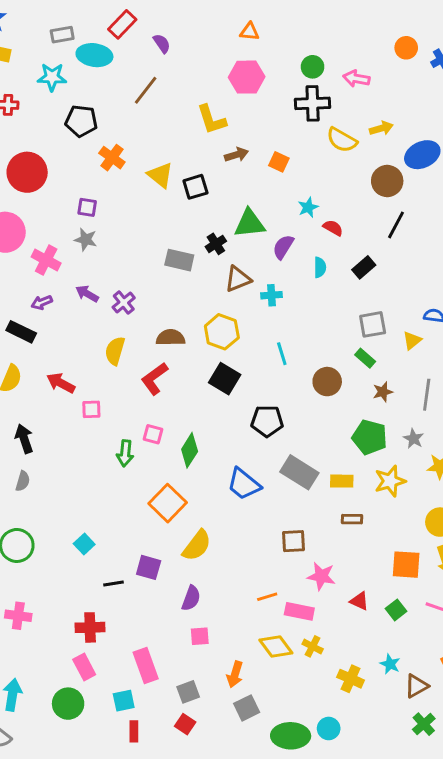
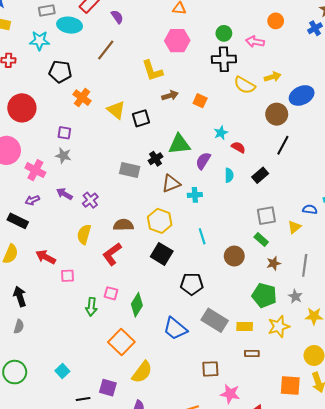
orange circle: (406, 48) -> (276, 21), moved

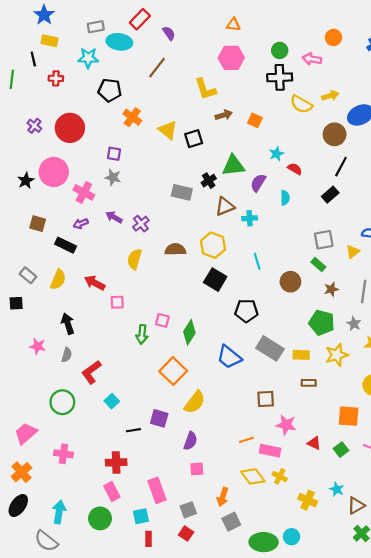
black rectangle: (260, 175) -> (330, 195), moved
red L-shape: (112, 254) -> (91, 372), moved

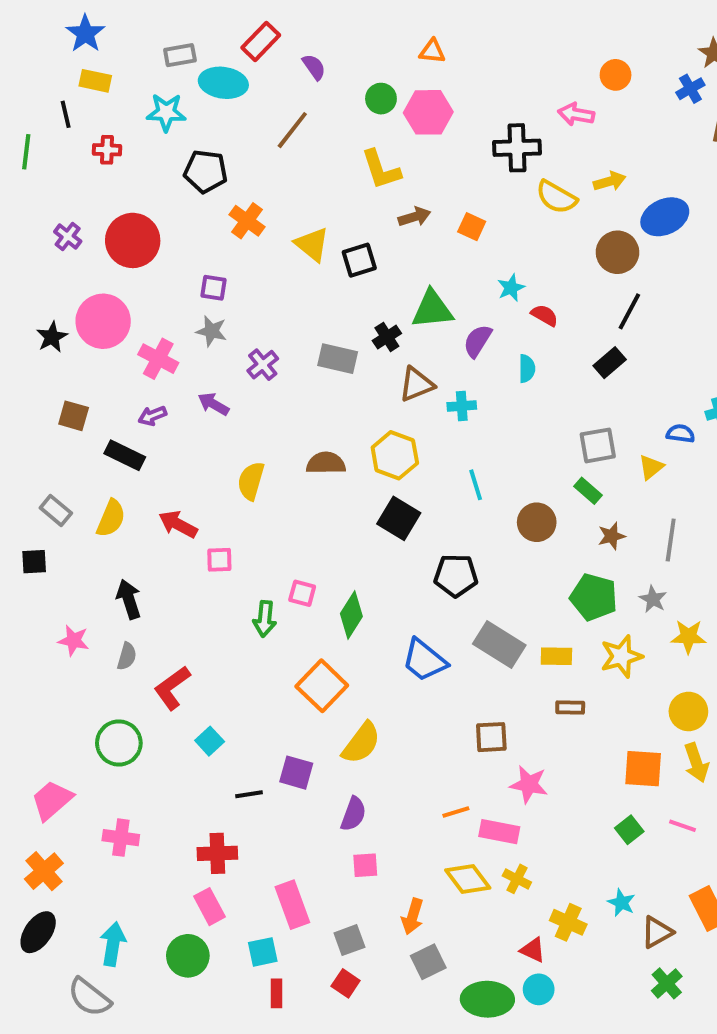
green circle: (280, 50) -> (381, 99), moved
purple cross: (141, 224) -> (263, 365), moved
red triangle: (314, 443) -> (533, 950), moved

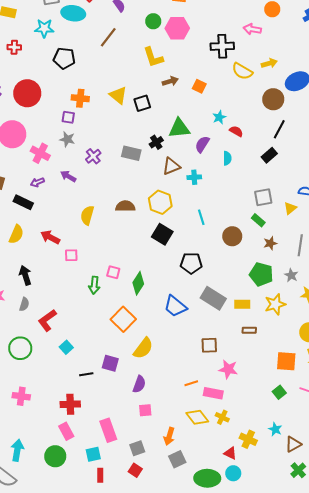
orange cross: (247, 221) -> (80, 98), moved, turned -30

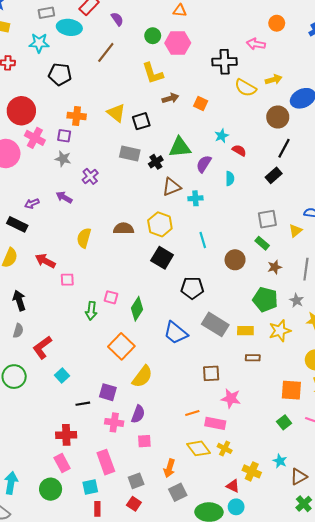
pink cross: (40, 153) -> (35, 138), moved
gray rectangle: (131, 153) -> (130, 153), moved
pink cross: (21, 396) -> (114, 422), moved

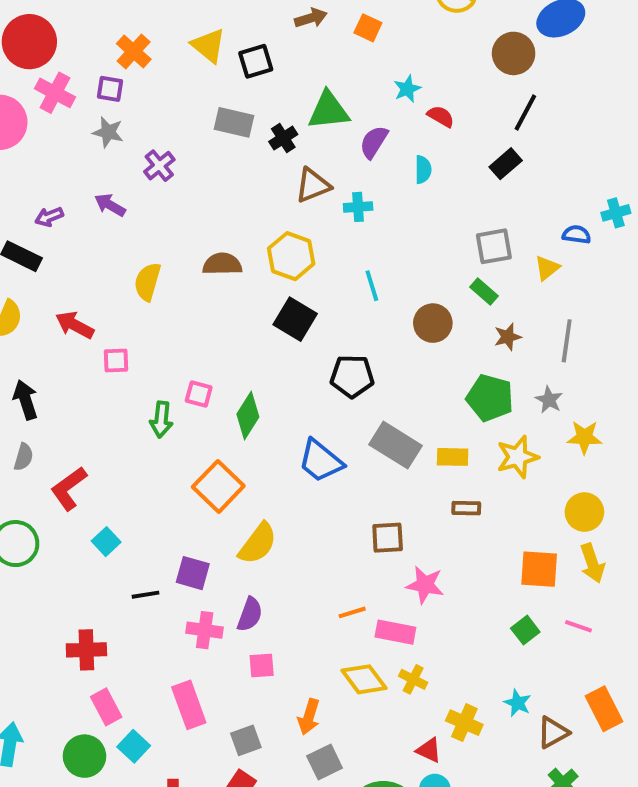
orange cross: (77, 116) -> (134, 51), turned 36
red cross: (66, 435) -> (86, 650), moved
cyan square: (90, 487) -> (134, 746), moved, turned -35

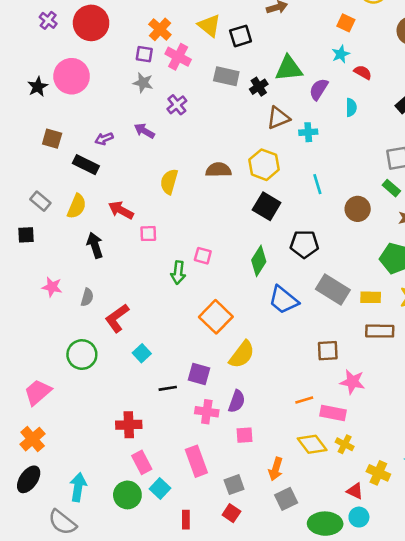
orange square: (368, 28) -> (346, 23), moved
pink cross: (55, 93) -> (178, 57), moved
black arrow: (25, 400) -> (95, 245), moved
green diamond: (248, 416) -> (259, 261), moved
brown rectangle: (466, 508) -> (380, 331), size x1.5

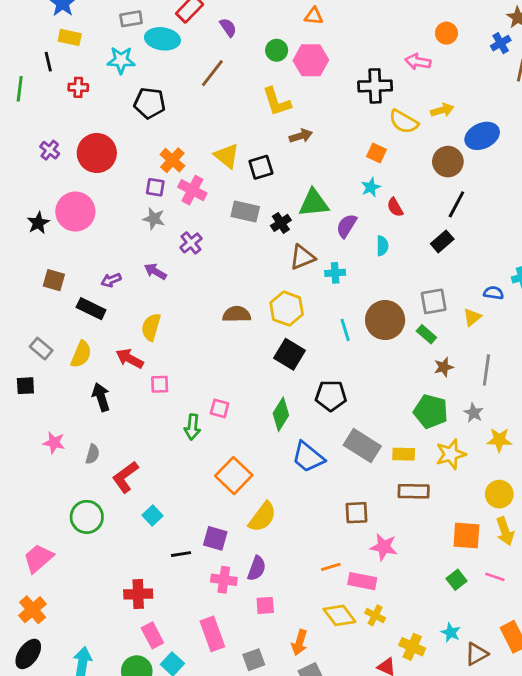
red semicircle: (363, 72) -> (395, 207), turned -150
yellow semicircle: (169, 182) -> (151, 327), moved
brown circle: (358, 209) -> (385, 320), moved, size x1.4

